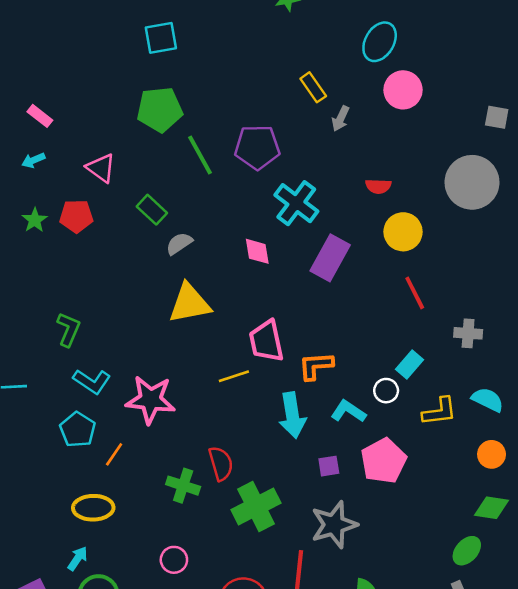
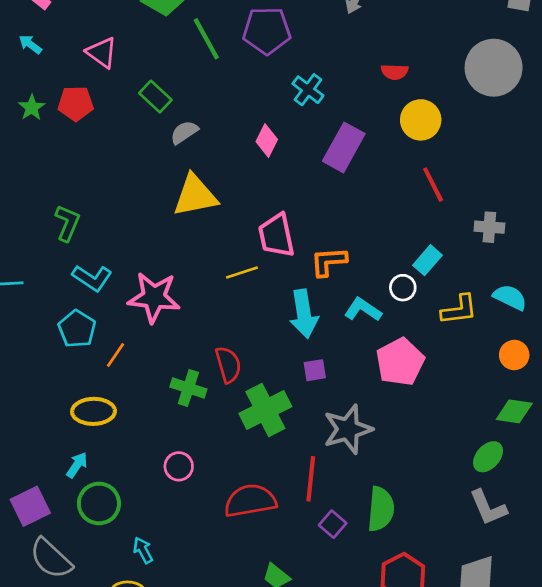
cyan arrow: (33, 160) -> (30, 44), turned 60
cyan cross: (296, 203) -> (308, 90), size x0.7
pink diamond: (257, 251) -> (267, 141), turned 36
purple square: (329, 466) -> (315, 370), moved

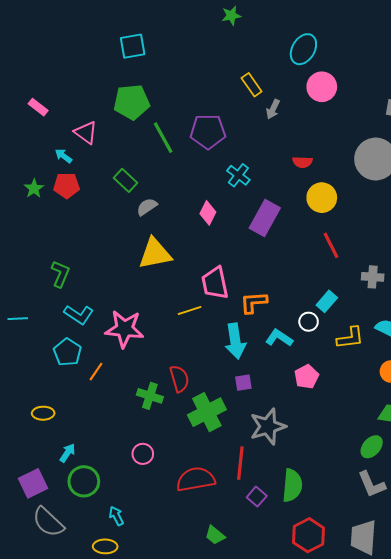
cyan arrow: (30, 44) -> (63, 156), moved
pink triangle: (102, 53) -> (86, 133), moved
pink pentagon: (400, 362) -> (307, 377), size x0.7
yellow ellipse: (93, 411) -> (43, 413), moved, size x0.7

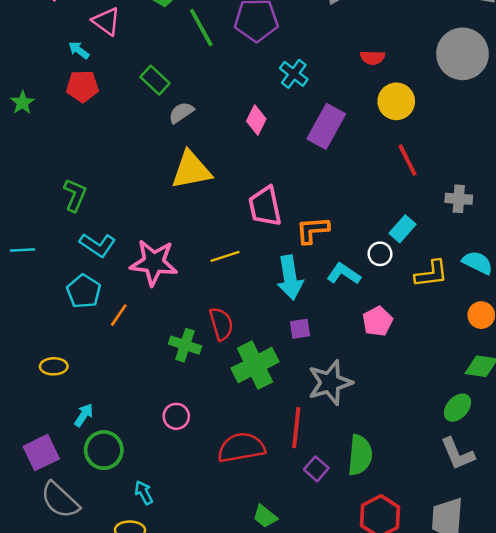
green star: (34, 188) -> (22, 103), moved
yellow line: (190, 310) -> (225, 256), moved

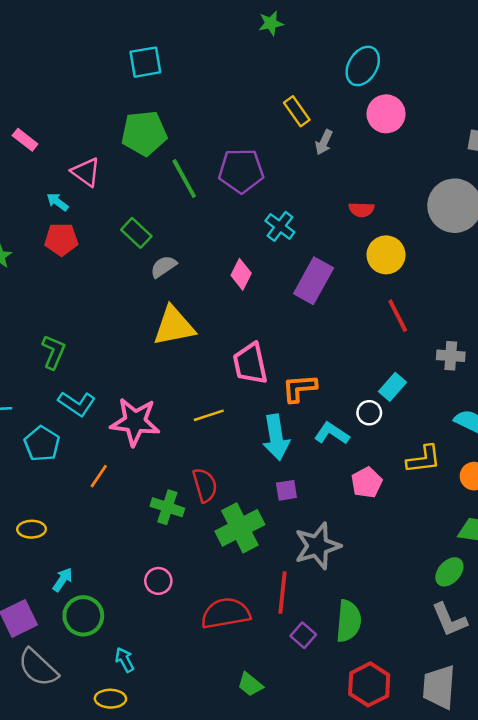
yellow L-shape: (431, 274) -> (424, 459), moved
cyan pentagon: (84, 291) -> (42, 444), moved

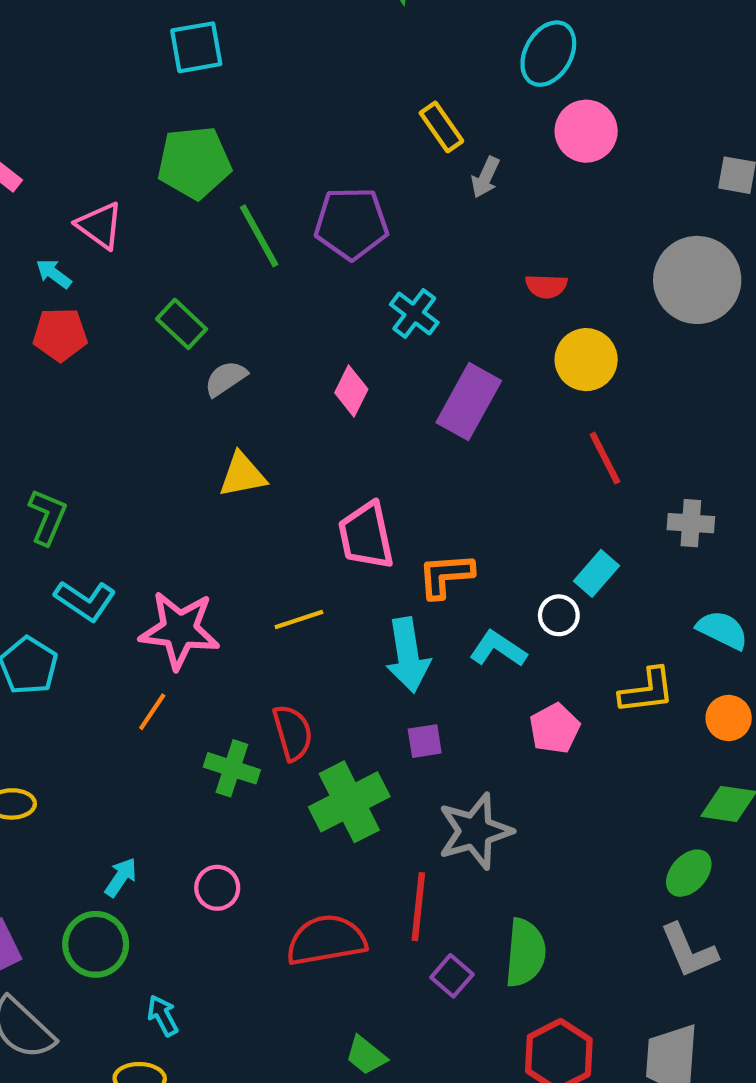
yellow triangle: (174, 326) -> (242, 475), size x0.7
orange line: (99, 476) -> (152, 712), moved
cyan arrow: (63, 580) -> (121, 877), moved

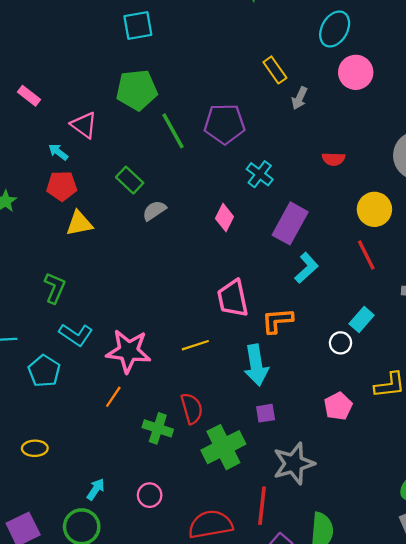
yellow circle: (586, 360) -> (374, 209), moved
yellow triangle: (242, 475) -> (79, 223), moved
cyan L-shape: (498, 649) -> (307, 268), moved, turned 104

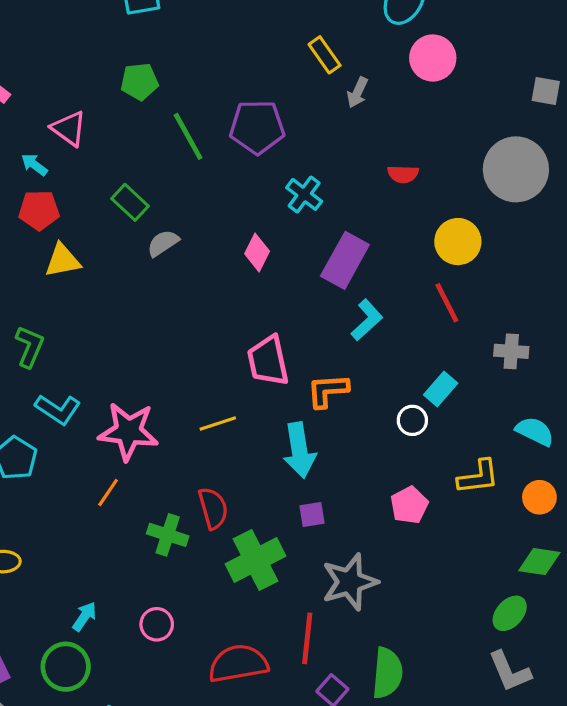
green pentagon: (137, 90) -> (139, 82), size x0.7

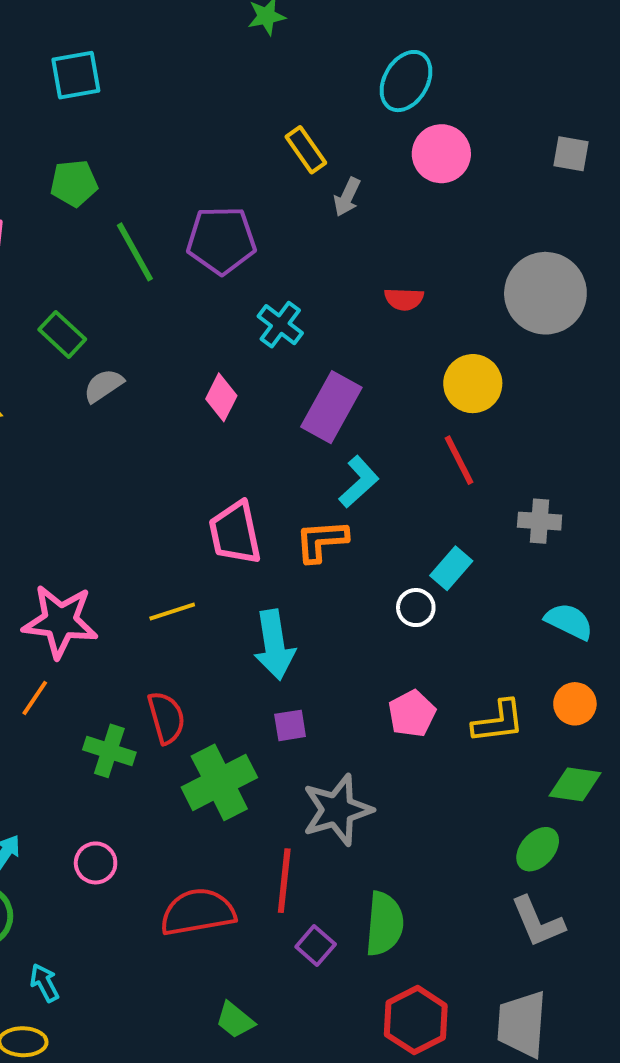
gray square: (546, 91) -> (571, 154), moved
orange L-shape: (328, 391) -> (322, 541), moved
yellow L-shape: (478, 477) -> (498, 721), moved

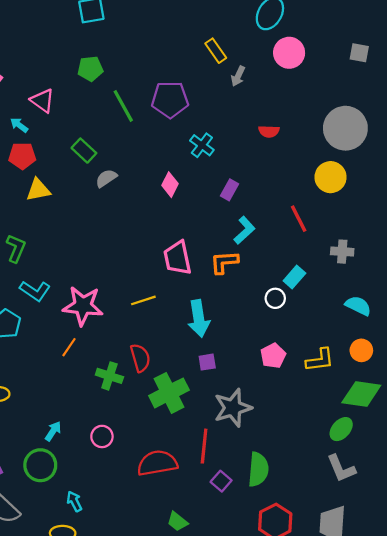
yellow circle: (473, 384) -> (331, 177), moved
purple rectangle: (331, 407) -> (230, 190), size x0.6
green diamond: (575, 784) -> (361, 394), size x1.4

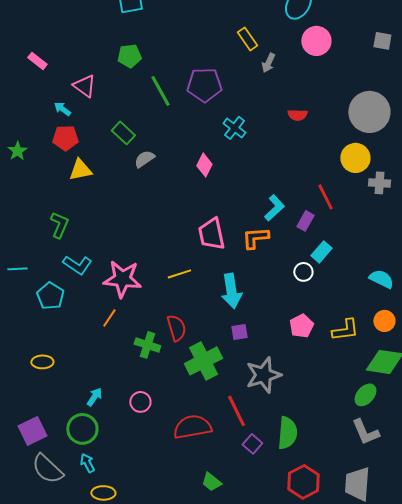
purple rectangle: (230, 190) -> (305, 221), moved
gray cross: (342, 252) -> (379, 183), moved
red line: (204, 446) -> (236, 411), turned -32
cyan arrow: (74, 501) -> (87, 463), moved

